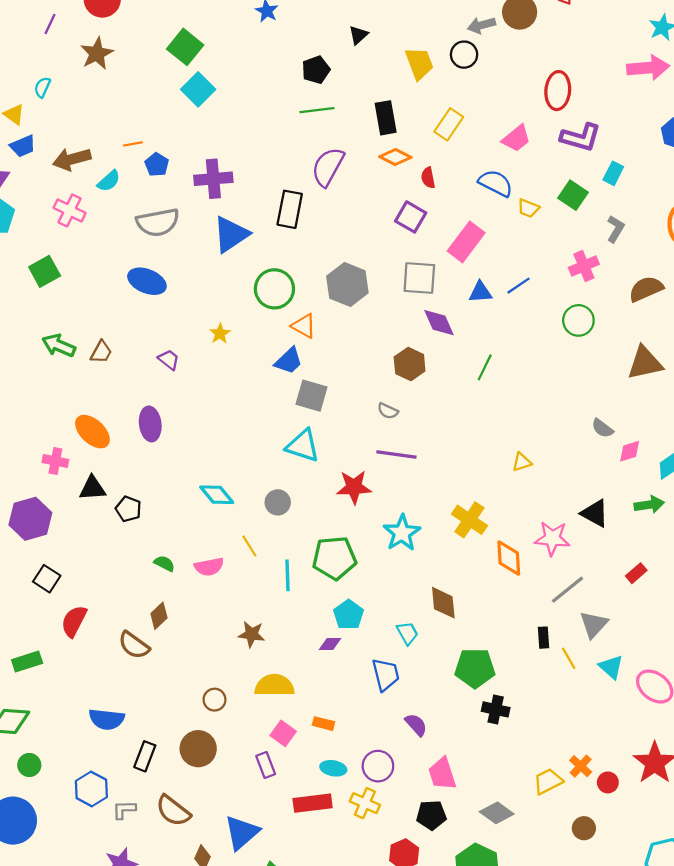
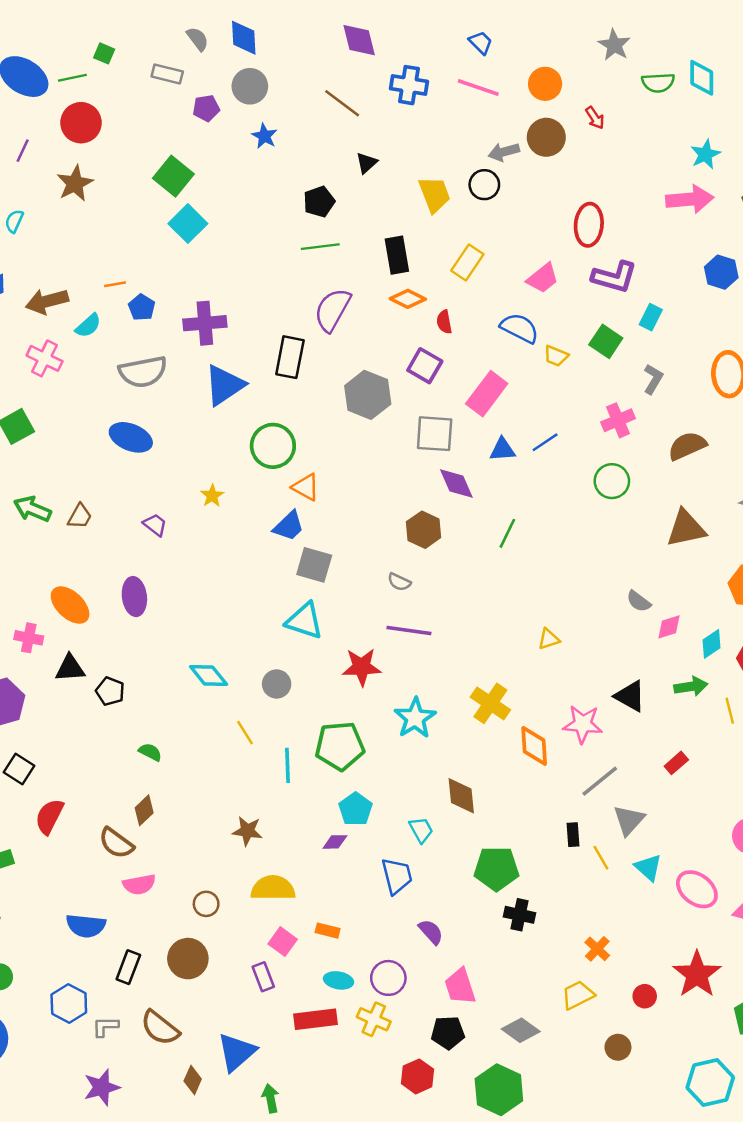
gray hexagon: (347, 284) -> (368, 395), moved
pink semicircle: (209, 567) -> (139, 884), moved
orange cross: (581, 766) -> (597, 949), moved

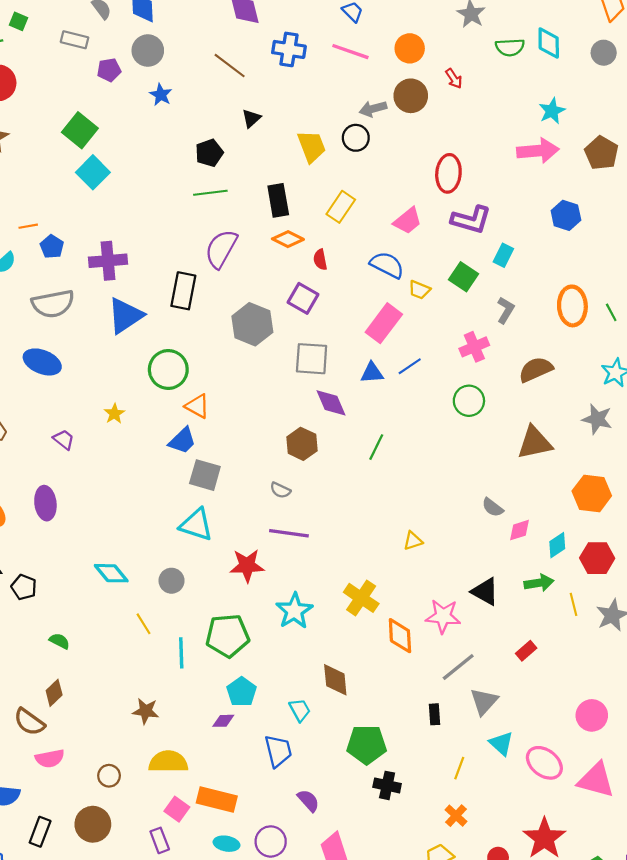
pink rectangle: (487, 394) -> (384, 323), moved
yellow line: (601, 858) -> (459, 768), moved, turned 50
orange rectangle: (328, 931) -> (217, 799), size x1.8

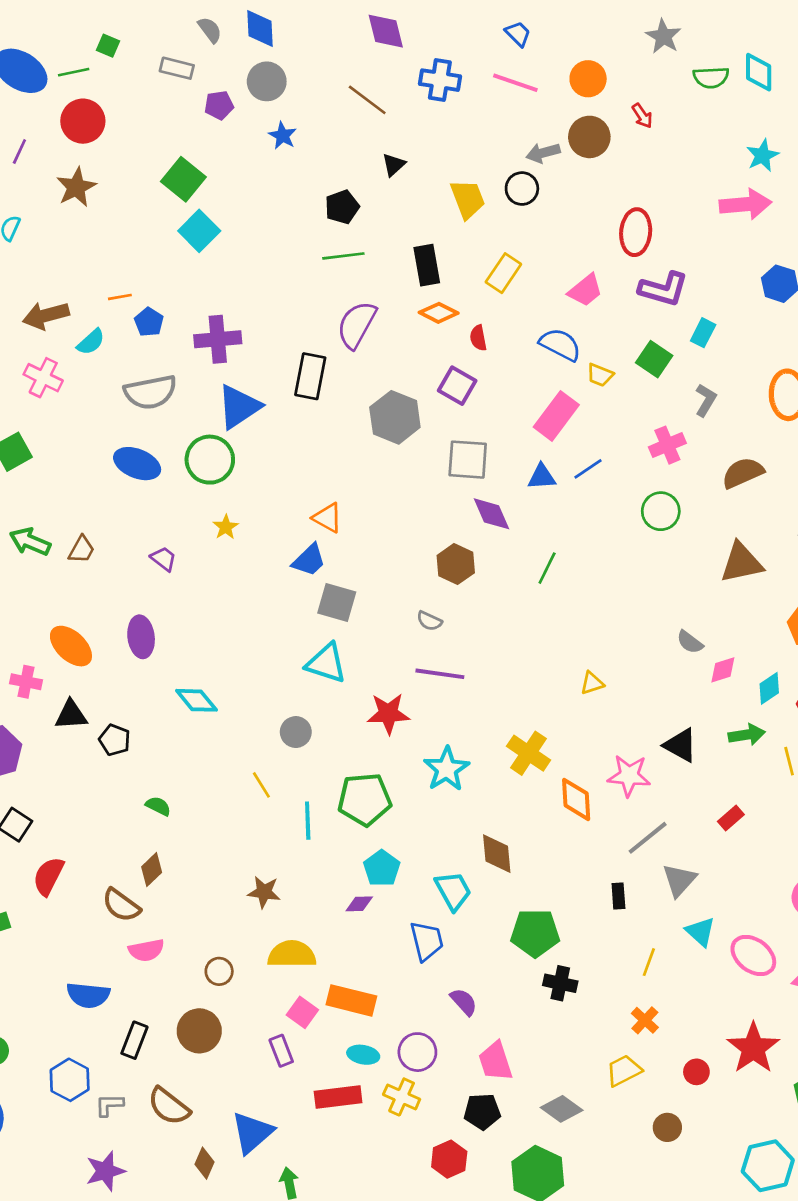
green circle: (168, 369) -> (210, 460), moved
cyan diamond: (111, 573) -> (197, 700), moved
cyan trapezoid: (300, 710) -> (453, 891), size x1.4

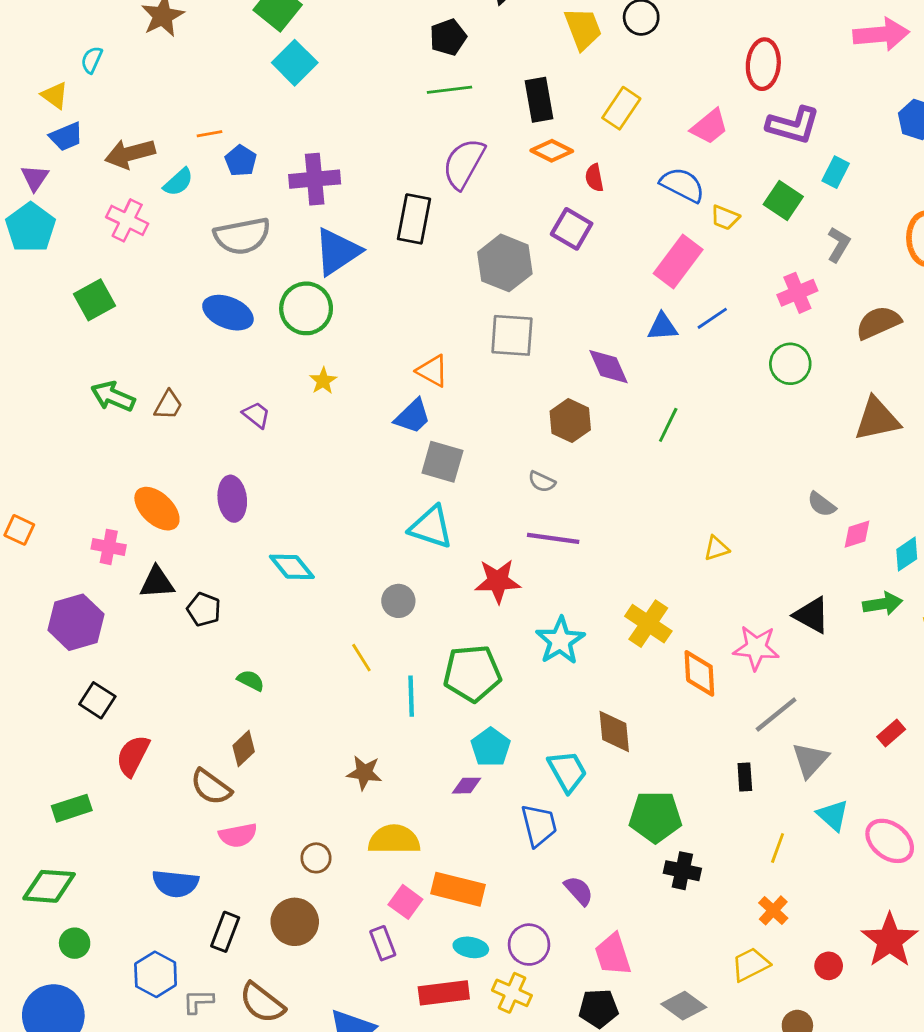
gray square: (468, 460) -> (512, 335), moved
red rectangle: (731, 818) -> (891, 733), moved

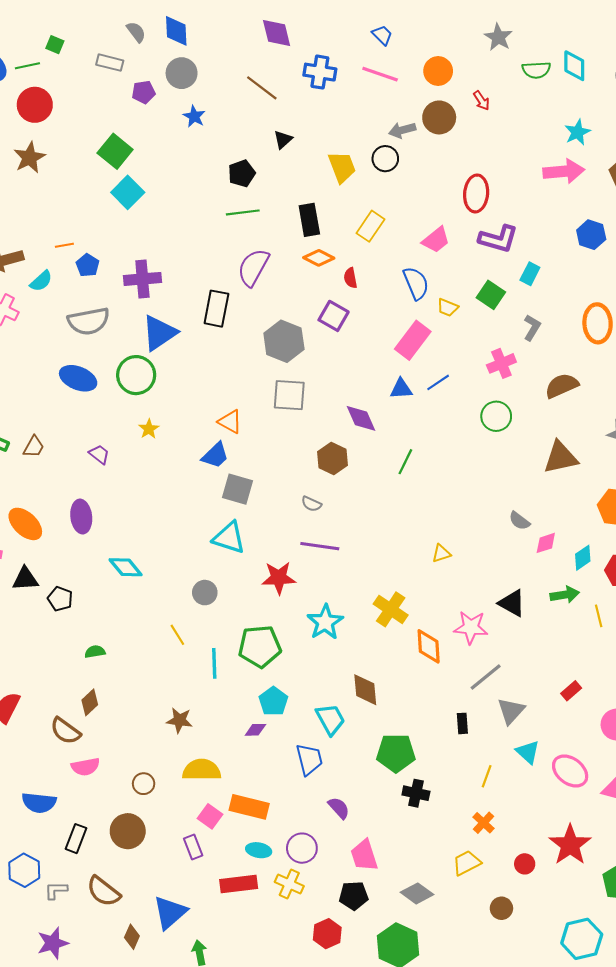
blue semicircle: (682, 185) -> (416, 283), turned 40
green semicircle: (251, 680) -> (95, 652), turned -36

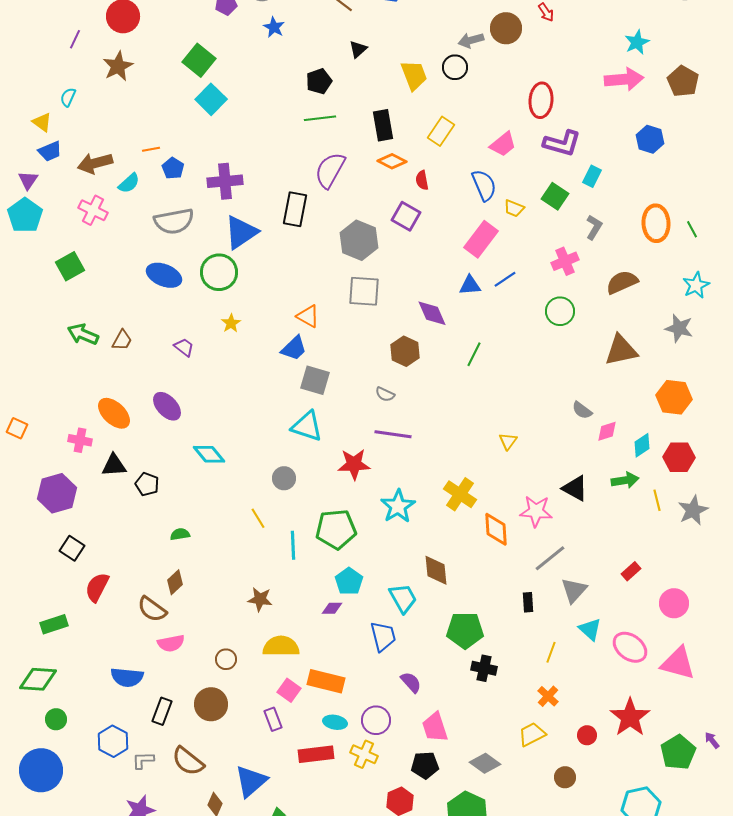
purple ellipse: (81, 517) -> (167, 406), turned -36
yellow triangle: (441, 553) -> (508, 441), turned -36

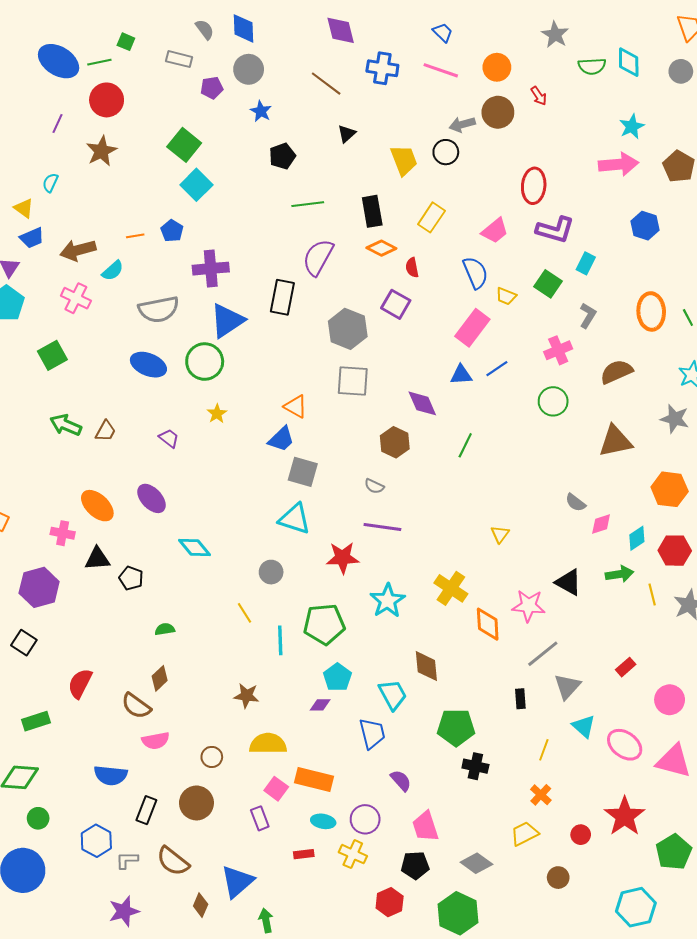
black pentagon: (319, 81) -> (282, 156), moved
blue pentagon: (173, 168) -> (172, 231), moved
black square: (72, 548) -> (24, 643), moved
red rectangle: (316, 754) -> (304, 854), size x0.6

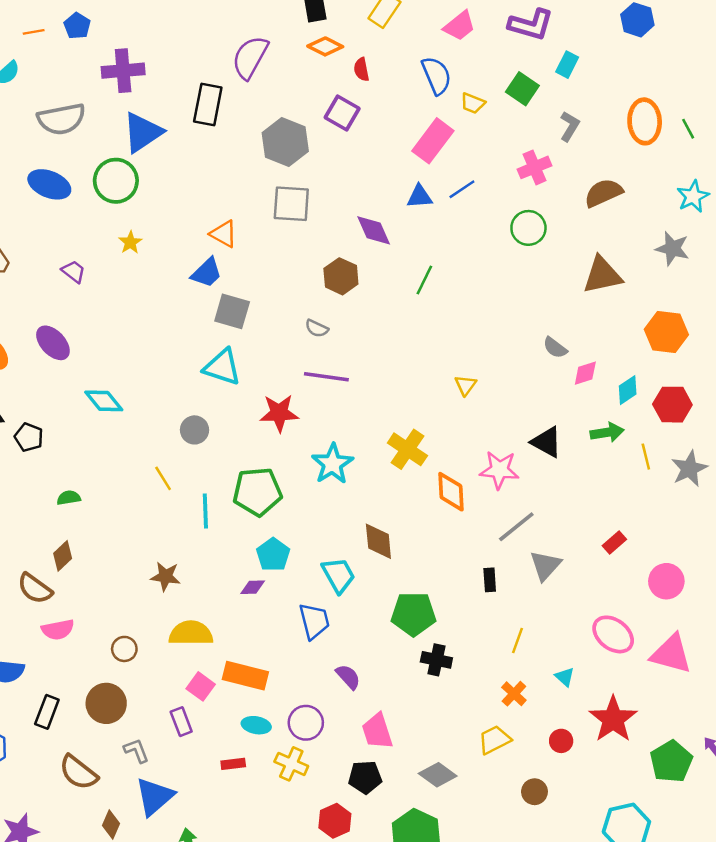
cyan triangle: (584, 726) -> (565, 677), moved, size x0.7
gray L-shape: (127, 860) -> (136, 751), moved, turned 70

